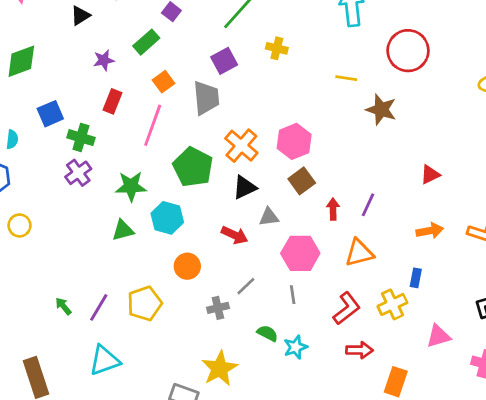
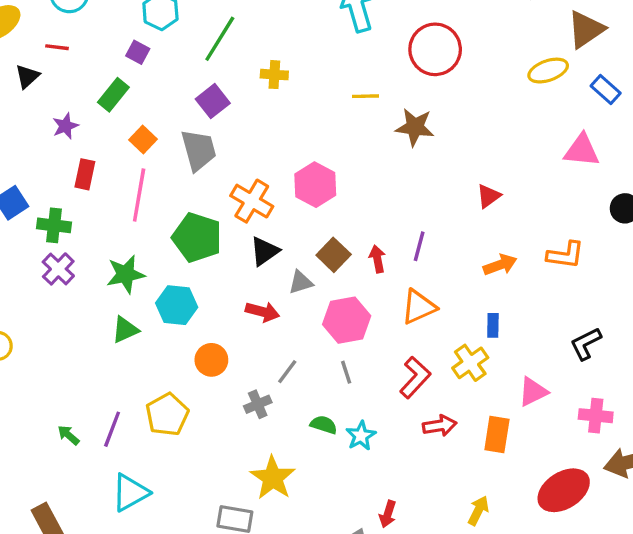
brown square: (302, 181) -> (334, 255), moved
orange rectangle: (396, 382) -> (497, 435), moved

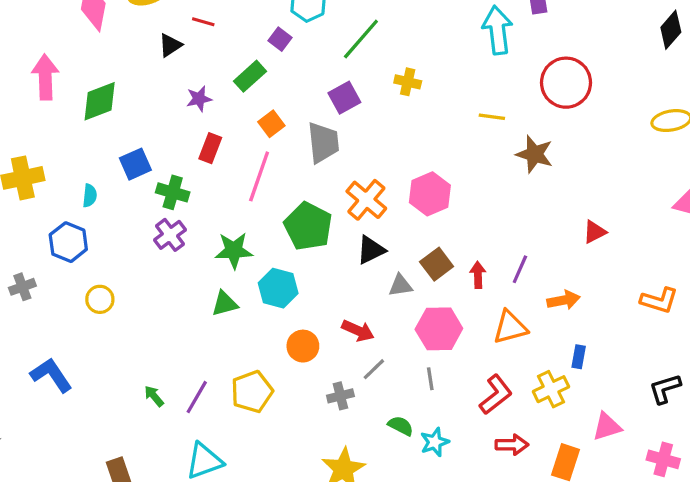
orange arrow: (500, 265) -> (563, 300), moved
red arrow: (262, 312) -> (358, 331), moved

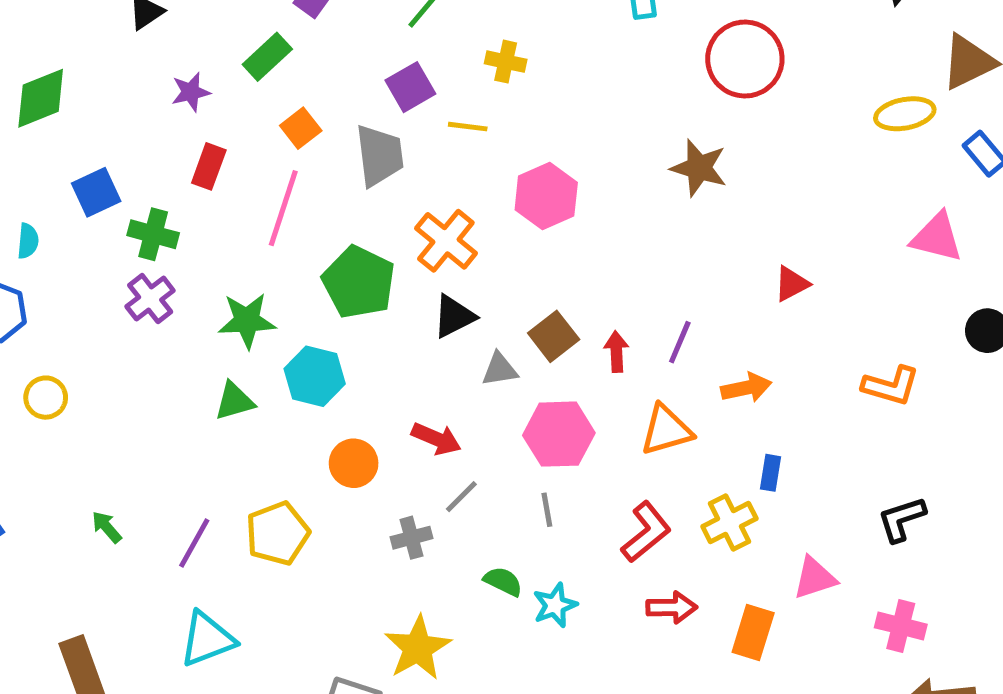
yellow line: (492, 117) -> (468, 127), moved
pink hexagon: (430, 194) -> (546, 196), moved
green arrow: (154, 396) -> (107, 527), moved

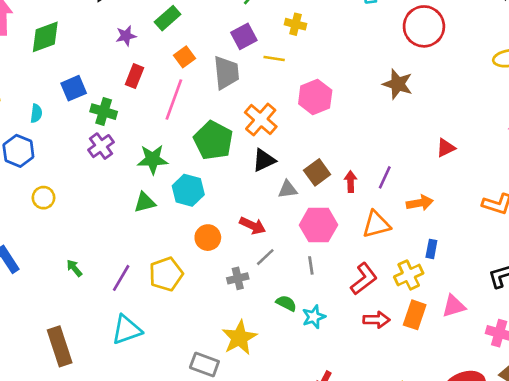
orange rectangle: (753, 632) -> (415, 315), moved

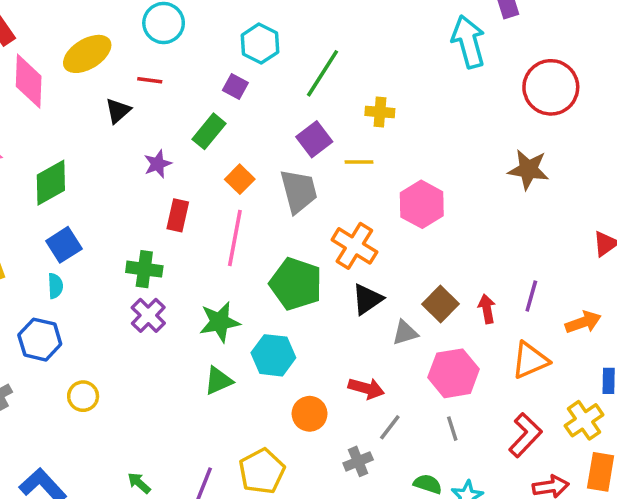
blue square: (74, 88) -> (64, 245), moved

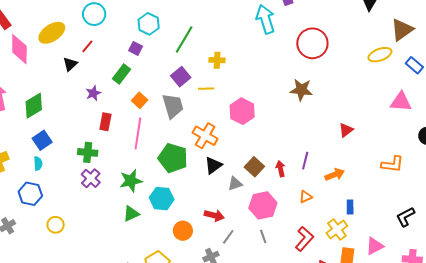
red line: (150, 80) -> (87, 46), turned -56
orange triangle: (530, 360) -> (306, 197), size x0.6

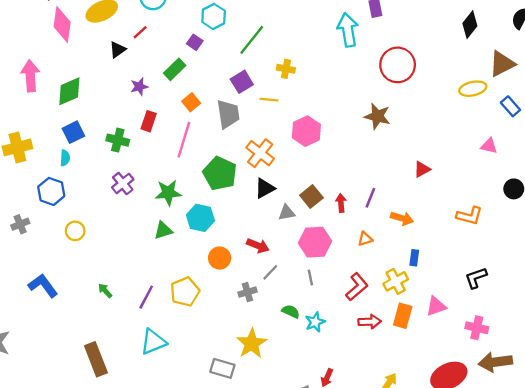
pink triangle: (401, 102) -> (489, 146), size x0.7
green cross: (88, 152) -> (118, 140), moved
orange arrow: (335, 175) -> (402, 218), turned 30

